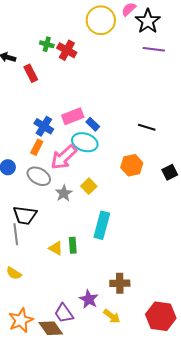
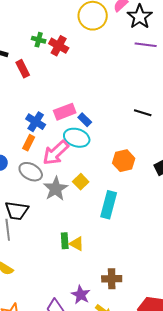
black line: (147, 127) -> (143, 113), moved
gray star: (64, 193) -> (56, 189), size x1.4
cyan rectangle: (102, 225) -> (109, 205), moved
yellow triangle: (56, 248) -> (77, 244), moved

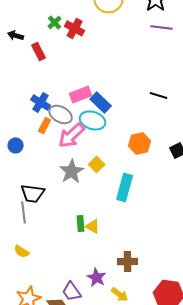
green cross: (39, 40) -> (55, 22), turned 32
blue rectangle: (85, 120) -> (101, 102), size x1.5
blue cross: (36, 122) -> (41, 102), moved
gray ellipse: (31, 172) -> (61, 114), moved

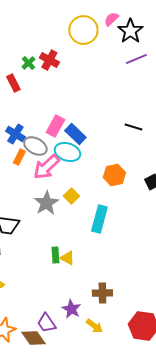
green cross: (55, 22) -> (28, 63), moved
purple line: (162, 27) -> (136, 59), turned -30
pink rectangle: (81, 94) -> (55, 126), turned -40

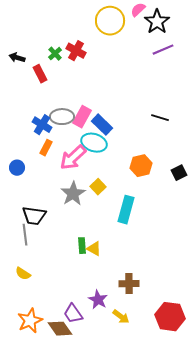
gray ellipse: (35, 146) -> (62, 117), moved, turned -30

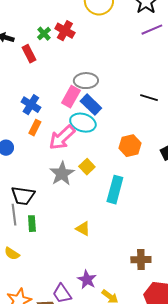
gray ellipse: (62, 117) -> (86, 81), moved
green rectangle: (82, 246) -> (32, 224), moved
brown cross: (129, 284) -> (141, 260), moved

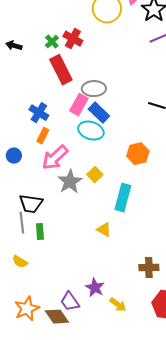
red rectangle: (29, 54) -> (61, 70), moved, size x1.6
pink arrow: (62, 138) -> (55, 158), moved
yellow triangle: (83, 229) -> (104, 230), moved

